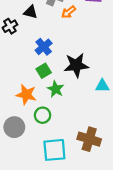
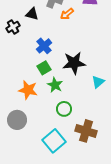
cyan triangle: (102, 86) -> (98, 82), turned -40
green circle: (43, 115) -> (64, 109), moved
cyan square: (54, 150) -> (54, 141), turned -35

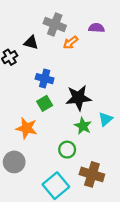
blue cross: (44, 46) -> (45, 79), turned -35
green star: (55, 85) -> (83, 126), moved

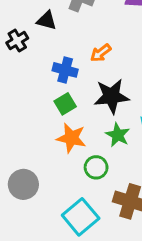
orange arrow: (71, 42) -> (101, 53), moved
orange star: (27, 128) -> (71, 138), moved

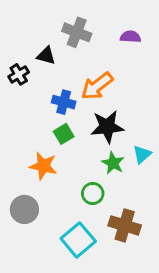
orange arrow: (101, 53) -> (97, 86), size x1.6
orange star: (71, 138) -> (43, 166), moved

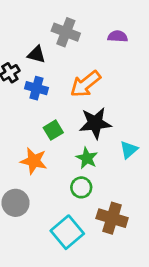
blue cross: (64, 102) -> (36, 88), moved
green star: (113, 163) -> (87, 158), moved

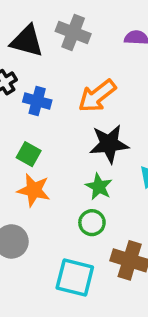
black triangle: (36, 55) -> (27, 41), moved, size x1.5
green square: (53, 130) -> (29, 154), moved, turned -30
cyan square: (67, 232) -> (75, 277), turned -36

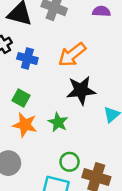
green star: (99, 187) -> (58, 122), moved
green circle: (92, 223) -> (70, 162), moved

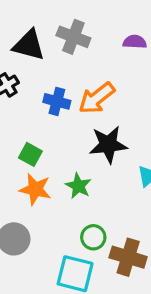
blue cross: (27, 58) -> (57, 101), moved

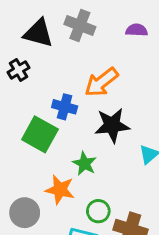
blue cross: (57, 101) -> (65, 107), moved
green square: (30, 154) -> (40, 134), size x1.6
orange star: (35, 189) -> (60, 190), moved

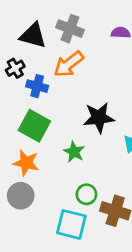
orange arrow: (101, 82) -> (69, 64), moved
blue cross: (65, 107) -> (37, 86), moved
orange star: (60, 190) -> (26, 163), moved

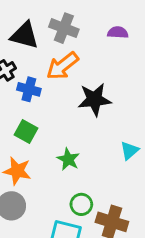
black star: (99, 118) -> (94, 99), moved
green square: (34, 126) -> (26, 132), size x0.7

